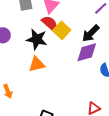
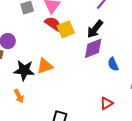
yellow square: (62, 30) -> (66, 29), turned 30
black star: (37, 39) -> (24, 70), moved

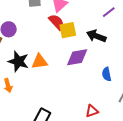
black arrow: (95, 29) -> (96, 36), turned 60
purple diamond: (93, 48) -> (77, 57), moved

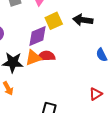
red semicircle: (57, 22) -> (46, 56), moved, turned -36
purple diamond: (77, 57) -> (38, 36), moved

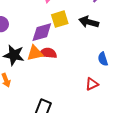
red triangle: (96, 94) -> (92, 84), moved

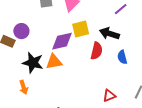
red semicircle: (48, 53) -> (97, 51), moved, turned 96
blue semicircle: (103, 59) -> (122, 57), moved

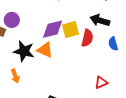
yellow square: (81, 29) -> (71, 30), moved
orange triangle: (54, 62) -> (45, 50), turned 36

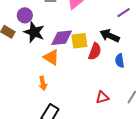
purple circle: (12, 20) -> (25, 15), moved
black star: (24, 51) -> (34, 32), moved
orange arrow: (15, 76) -> (43, 83), moved

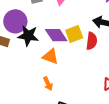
purple circle: (25, 15) -> (15, 21), size x1.5
purple diamond: (62, 38) -> (56, 35), turned 75

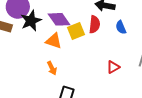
yellow square: (74, 34) -> (76, 31), moved
black star: (28, 36) -> (31, 21), turned -30

